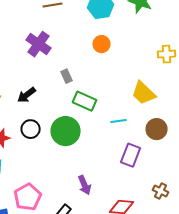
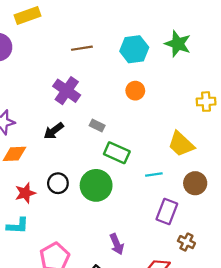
gray rectangle: (67, 76) -> (97, 125), turned -40
black arrow: (27, 95) -> (54, 131), moved
brown cross: (161, 191) -> (186, 242), moved

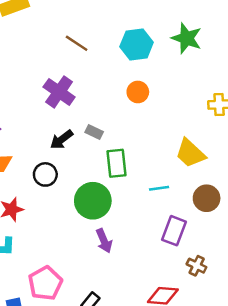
brown line: (82, 48) -> (77, 43), turned 42
black arrow: (54, 131) -> (62, 139), moved
green rectangle: (117, 153) -> (117, 163), turned 60
black circle: (58, 183) -> (45, 174), moved
purple arrow: (117, 244) -> (104, 241), moved

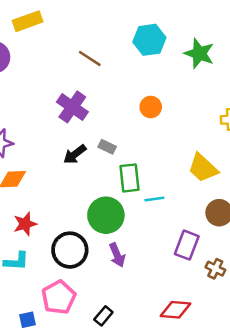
cyan hexagon: (137, 44) -> (149, 40), moved
black circle: (45, 174) -> (70, 250), moved, size x1.5
cyan line: (159, 188) -> (154, 199), moved
brown cross: (197, 266) -> (215, 269), moved

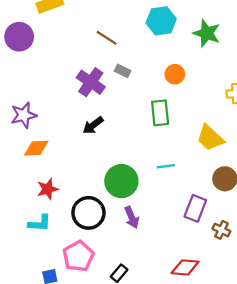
orange circle: (151, 107) -> (175, 74), moved
gray rectangle: (107, 147) -> (123, 71), moved
green rectangle: (130, 178) -> (160, 113), moved

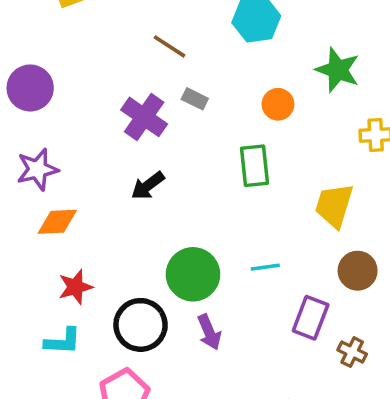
green star: (207, 33) -> (338, 70), moved
purple circle: (19, 37) -> (30, 88), moved
yellow trapezoid: (210, 138) -> (334, 206), turned 64
cyan line: (166, 166) -> (265, 267), moved

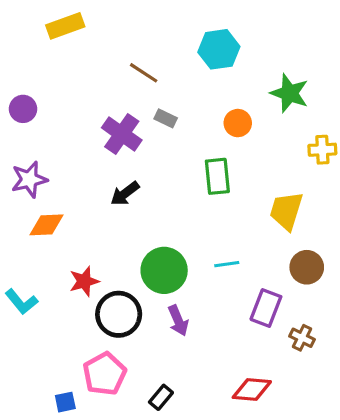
purple circle: (30, 88) -> (23, 109), size x0.7
red star: (75, 287) -> (84, 281), moved
cyan L-shape: (63, 341) -> (21, 302), moved, turned 48

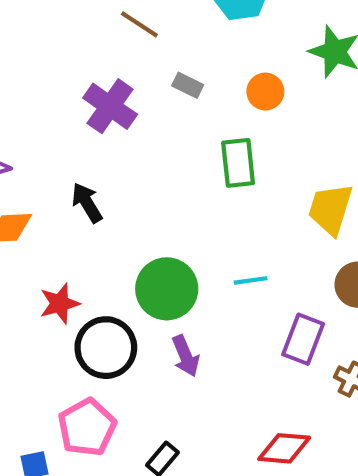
gray rectangle: (166, 118) -> (188, 85), moved
black arrow: (125, 194) -> (87, 203), moved, turned 96

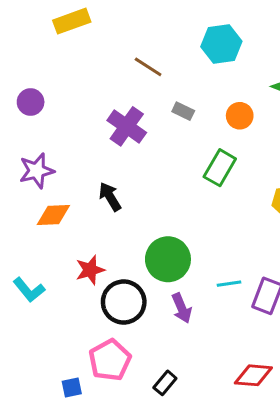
green rectangle: (238, 163) -> (220, 168), turned 36
cyan line: (251, 280) -> (229, 284), moved

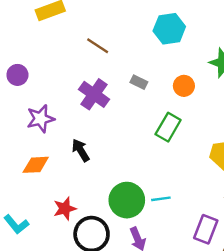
brown line: (148, 67) -> (98, 46), moved
purple star: (37, 171) -> (41, 119), moved
cyan line: (229, 284) -> (161, 199), moved

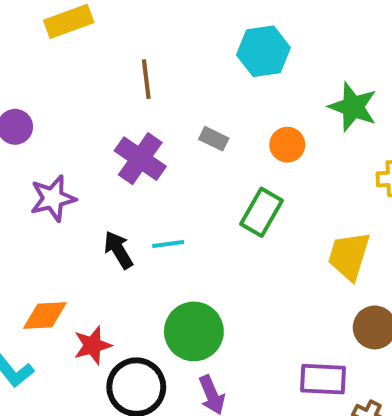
brown line: (98, 46) -> (146, 79), turned 50
orange diamond: (36, 165) -> (45, 316), moved
cyan line: (161, 199) -> (168, 244), moved
purple rectangle: (206, 229) -> (323, 379), turned 72

